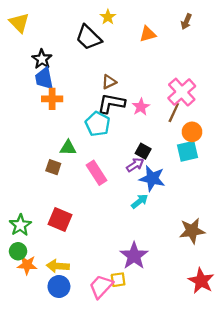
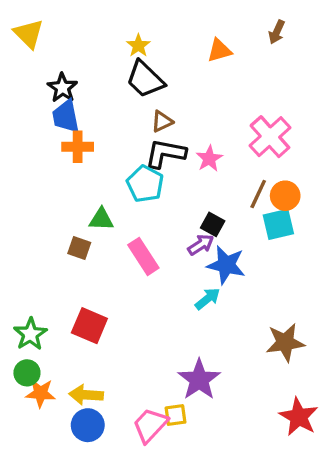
yellow star: (108, 17) -> (138, 46), moved
black trapezoid: (89, 37) -> (145, 79), moved
brown line: (174, 113) -> (258, 194), moved

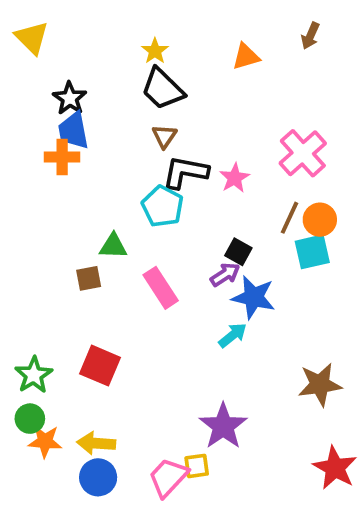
brown triangle: (162, 121) -> (164, 136), moved, turned -30
orange cross: (78, 147) -> (62, 157), moved
brown square: (79, 248) -> (89, 278), turned -30

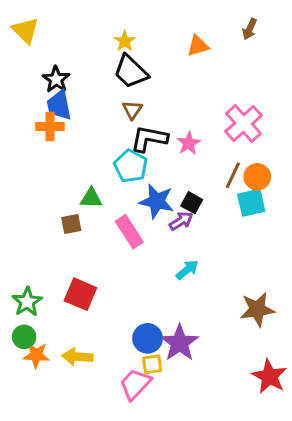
blue star: (253, 297) -> (157, 201), moved
yellow square: (197, 466) -> (152, 364), moved
blue circle: (98, 477) -> (148, 338), moved

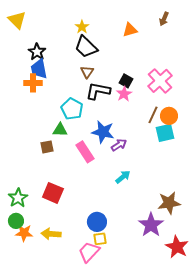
cyan pentagon: (131, 166) -> (72, 109), moved
black square: (192, 203) -> (126, 81), moved
purple star: (180, 343) -> (151, 225), moved

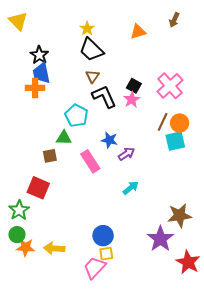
black L-shape: (98, 91) -> (104, 96), turned 55
blue star: (103, 132) -> (109, 140), size x0.7
red square: (53, 193) -> (38, 188), moved

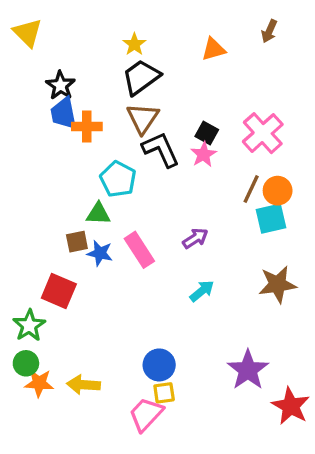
black trapezoid: (91, 50) -> (141, 77), turned 100
brown triangle: (92, 76) -> (143, 118), size x1.5
orange cross: (35, 88) -> (87, 127), moved
blue star: (109, 140) -> (100, 253), moved
brown star: (180, 215) -> (278, 284), moved

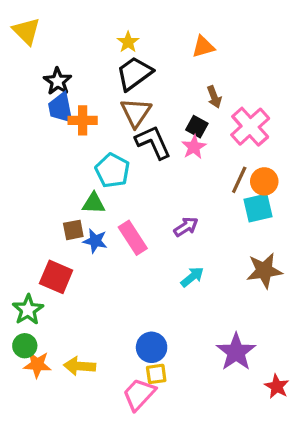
brown arrow: (269, 31) -> (214, 97), moved, turned -45
red star: (291, 406) -> (277, 386), size x0.7

